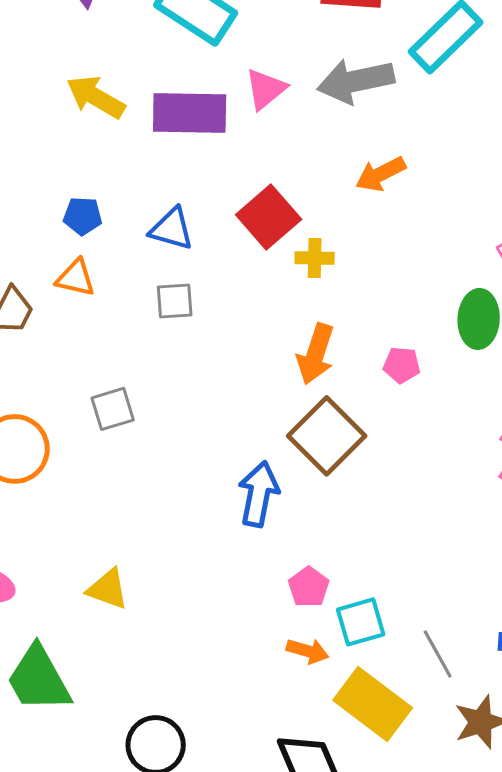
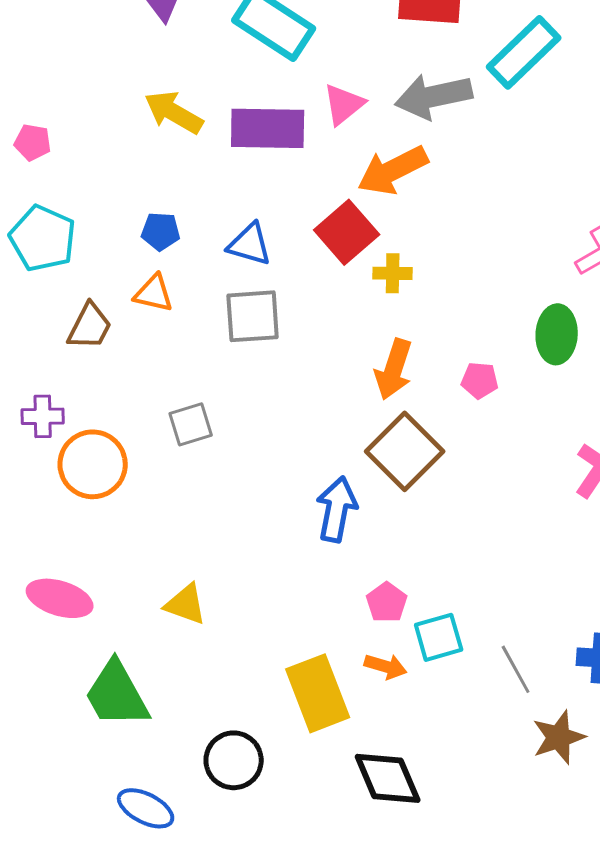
orange arrow: (381, 174) -> (393, 170), moved, size x1.4
gray square: (175, 301) -> (253, 316), size x1.5
yellow rectangle: (373, 704) -> (318, 693), moved, turned 32

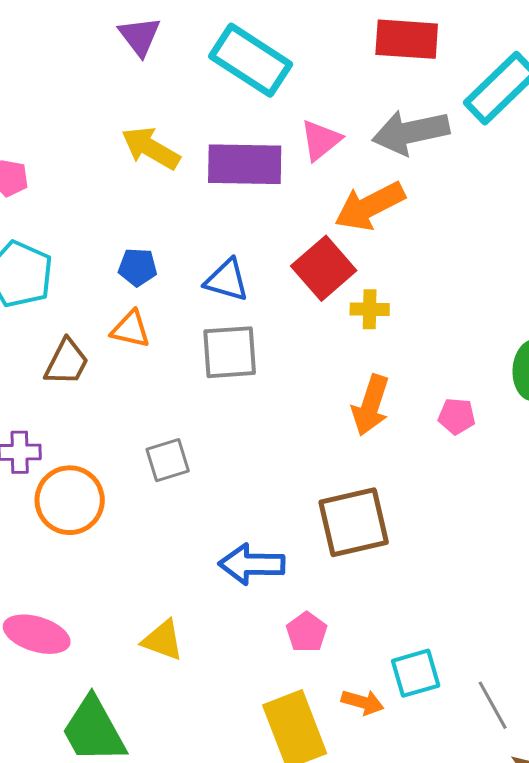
brown square: (405, 451) -> (354, 522), moved, turned 32
blue arrow: (337, 509) -> (252, 564), moved, turned -100
pink pentagon: (387, 602) -> (307, 632), moved

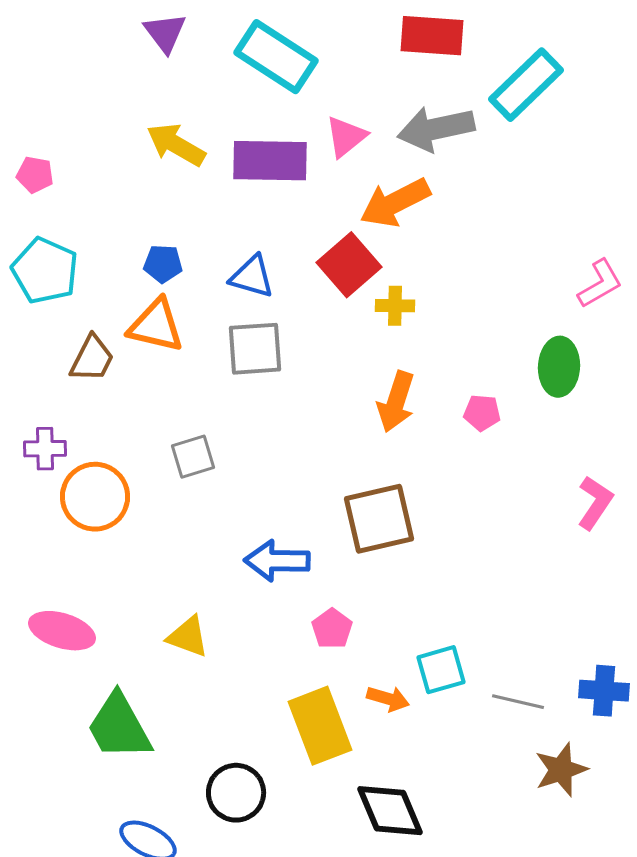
orange triangle: (131, 329) -> (156, 326), size x1.4
gray line: (493, 705) -> (518, 702), turned -48

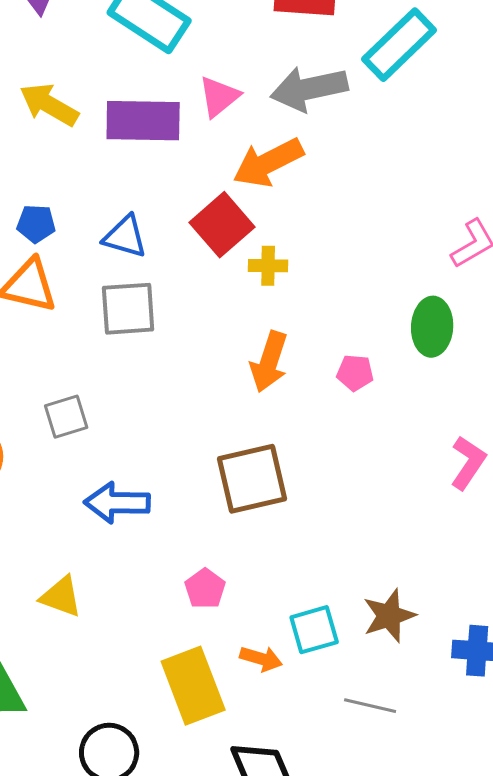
blue arrow: (277, 561) -> (117, 503), moved
gray line: (518, 702) -> (370, 706), moved
brown star: (561, 770) -> (389, 616), moved

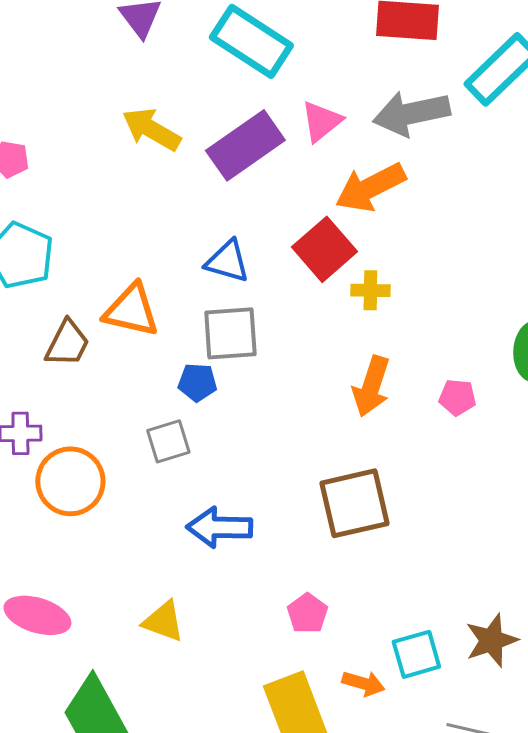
purple rectangle: (143, 121) -> (245, 145), turned -36
blue pentagon: (36, 224) -> (197, 382), moved

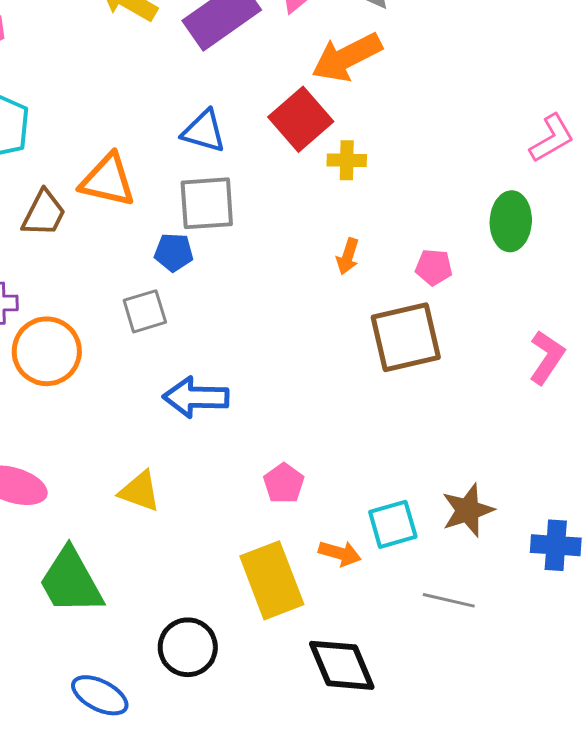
orange arrow: (371, 386) -> (348, 256), size x0.6
brown square: (354, 503) -> (406, 337), moved

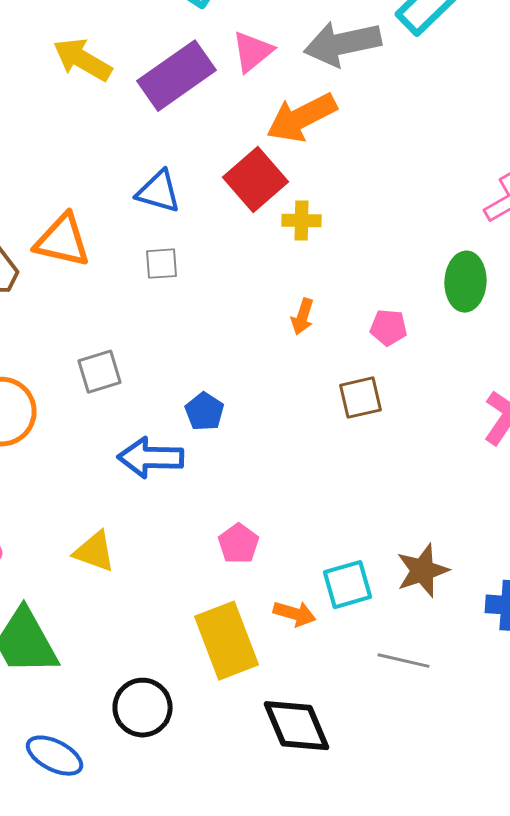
gray square: (207, 203) -> (162, 264), size x0.6
blue pentagon: (174, 252) -> (204, 412), moved, turned 30
brown square: (406, 337) -> (360, 398), size x0.6

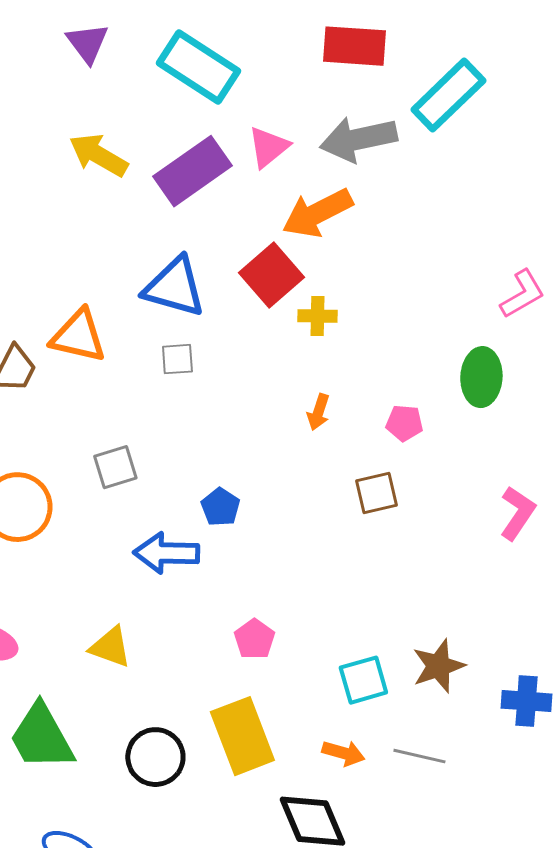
blue triangle: (158, 192) -> (174, 287), size x1.4
orange arrow: (294, 614) -> (343, 753), moved
black circle: (142, 708) -> (155, 757), moved

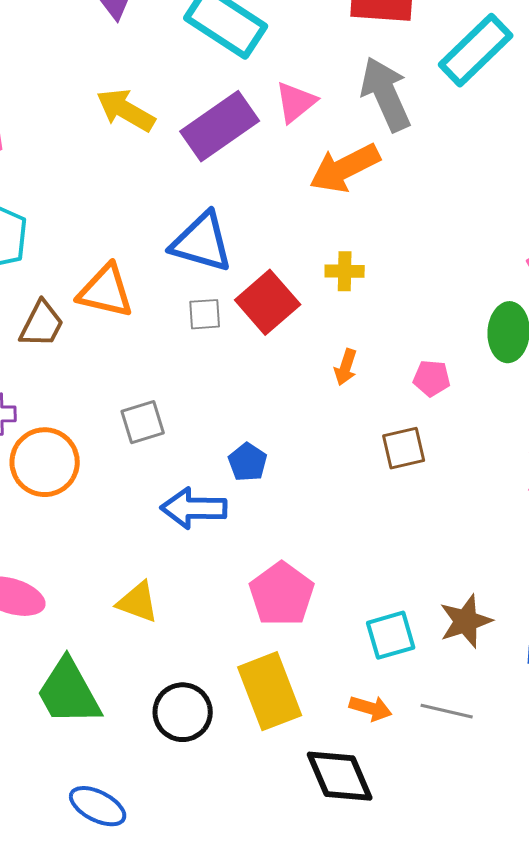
gray arrow: (358, 139) -> (386, 94), turned 78
red square: (271, 275) -> (268, 302), moved
pink pentagon: (254, 639) -> (282, 594), size x1.6

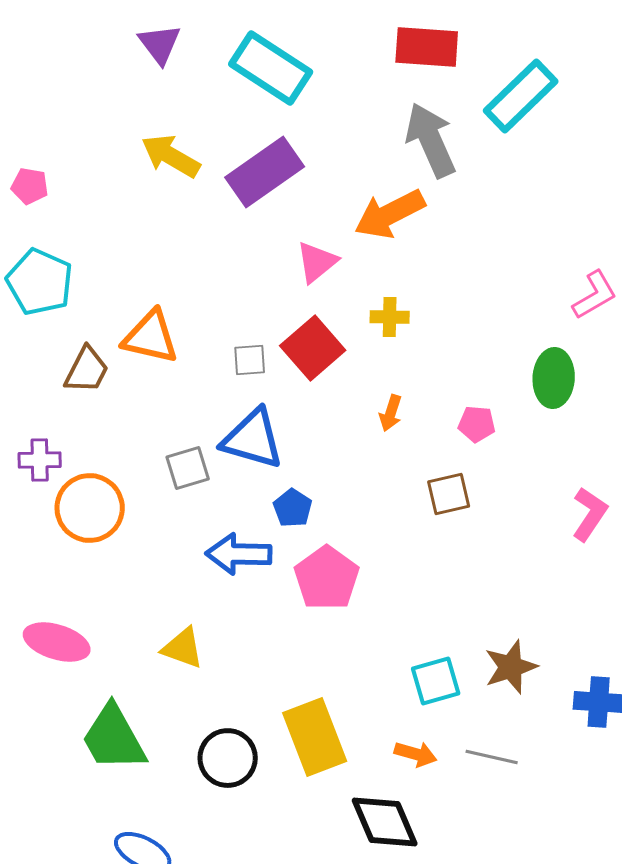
pink triangle: (296, 102) -> (317, 262), moved
blue triangle: (202, 242) -> (253, 439), moved
pink pentagon: (282, 594) -> (327, 578), moved

